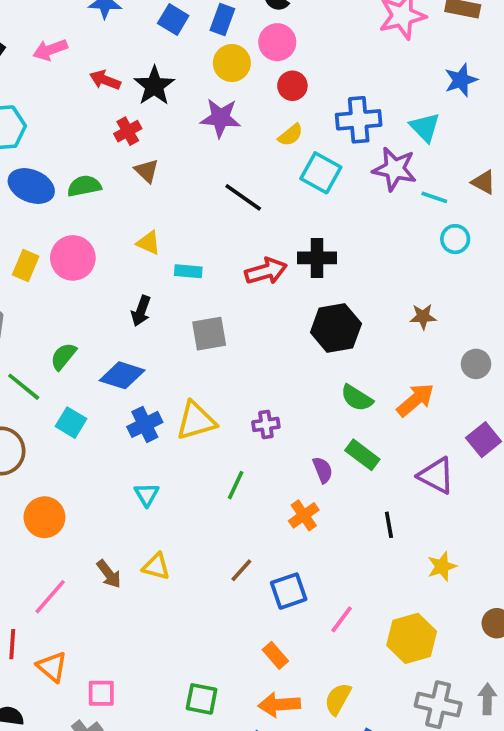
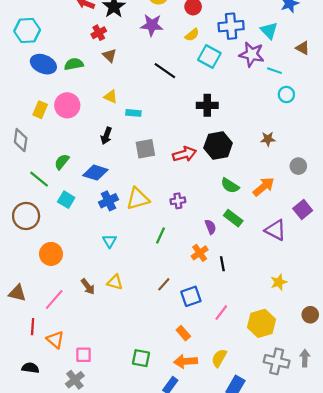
brown triangle: (484, 182) -> (303, 48), moved
red arrow: (266, 271) -> (184, 154), moved
black line: (389, 525) -> (222, 264), moved

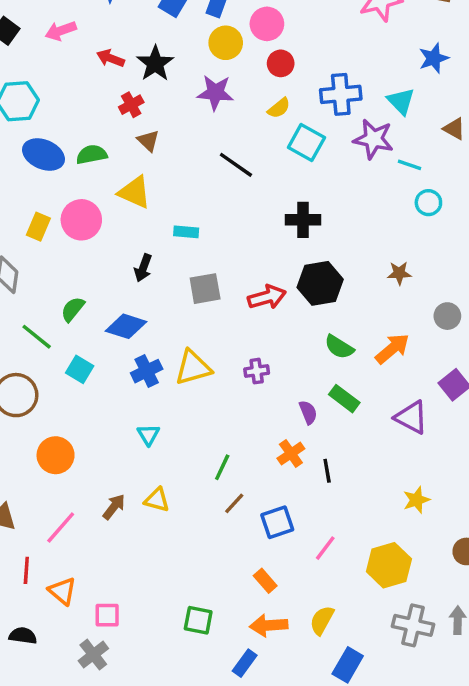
yellow triangle: (111, 97) -> (135, 192), moved, size x1.5
green line: (161, 236) -> (222, 467), moved
brown arrow: (88, 287) -> (114, 507), turned -105

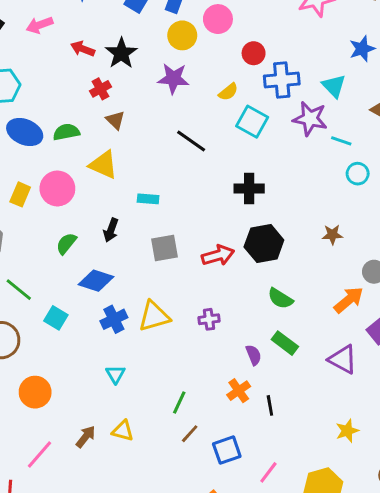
red circle: (281, 63) -> (254, 53), moved
green semicircle: (73, 309) -> (66, 243), moved
orange arrow: (392, 349) -> (349, 300), moved

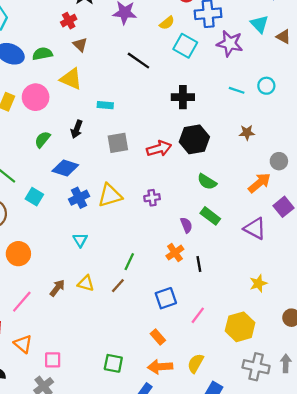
cyan triangle: (334, 86) -> (259, 24), moved
cyan line: (341, 141) -> (237, 90), moved
brown line: (190, 434) -> (118, 286), moved

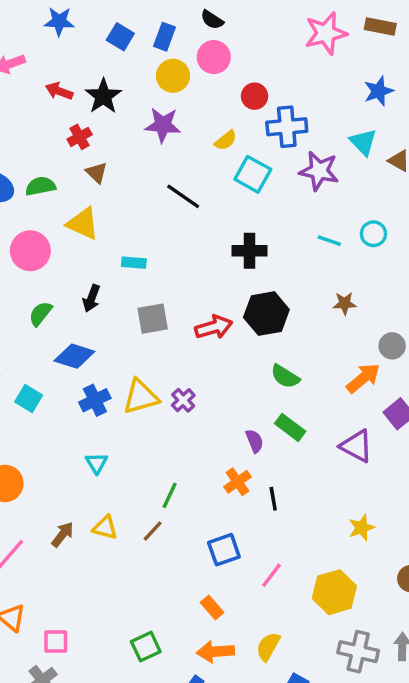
purple cross: (152, 198) -> (183, 400), moved, turned -35
green square: (113, 363) -> (146, 647), turned -36

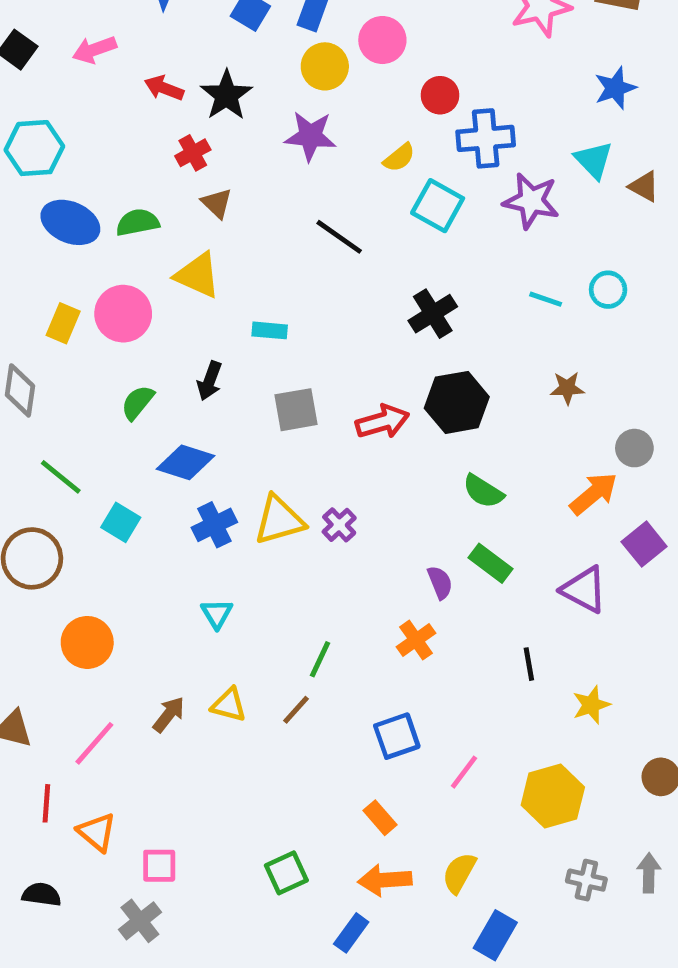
black cross: (249, 251) -> (433, 314), turned -32
black line: (273, 499) -> (529, 664), moved
gray cross: (358, 652) -> (586, 880), size x0.7

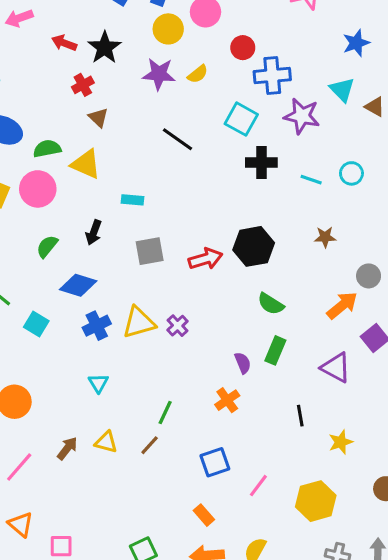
yellow semicircle: (399, 158) -> (198, 74), moved
green semicircle: (138, 222) -> (47, 149), moved
black cross: (433, 314) -> (261, 163), moved, turned 32
green rectangle: (490, 563) -> (275, 350), turned 76

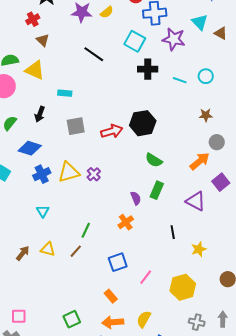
brown star: (325, 237) -> (206, 115), moved

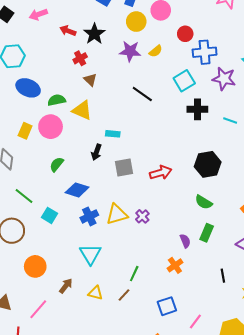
cyan square: (135, 41) -> (184, 81), turned 30
black arrow: (40, 114) -> (96, 152), moved
black hexagon: (143, 123) -> (208, 164), moved
cyan triangle: (43, 211) -> (90, 254), size x1.6
brown arrow: (23, 253) -> (66, 286), moved

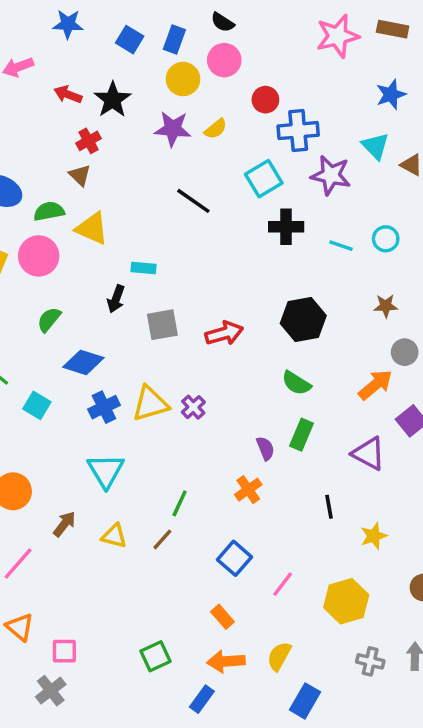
brown triangle: (90, 80) -> (80, 175), moved
blue square: (167, 306) -> (235, 558), turned -30

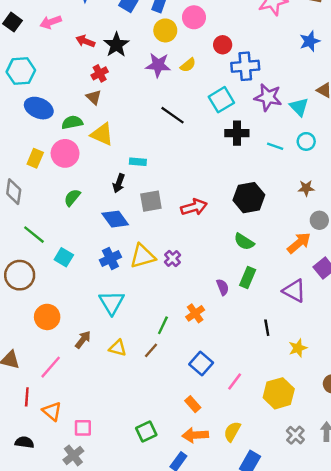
cyan triangle: (375, 146) -> (299, 107), moved
blue diamond: (83, 362) -> (115, 219), moved, turned 36
orange cross: (248, 490) -> (195, 313), moved
gray cross: (370, 661) -> (295, 435), turned 30

